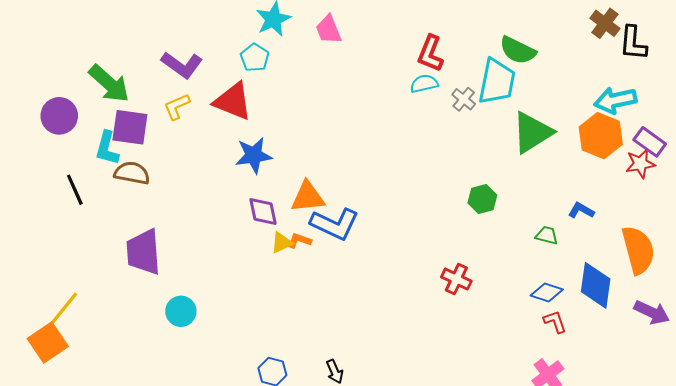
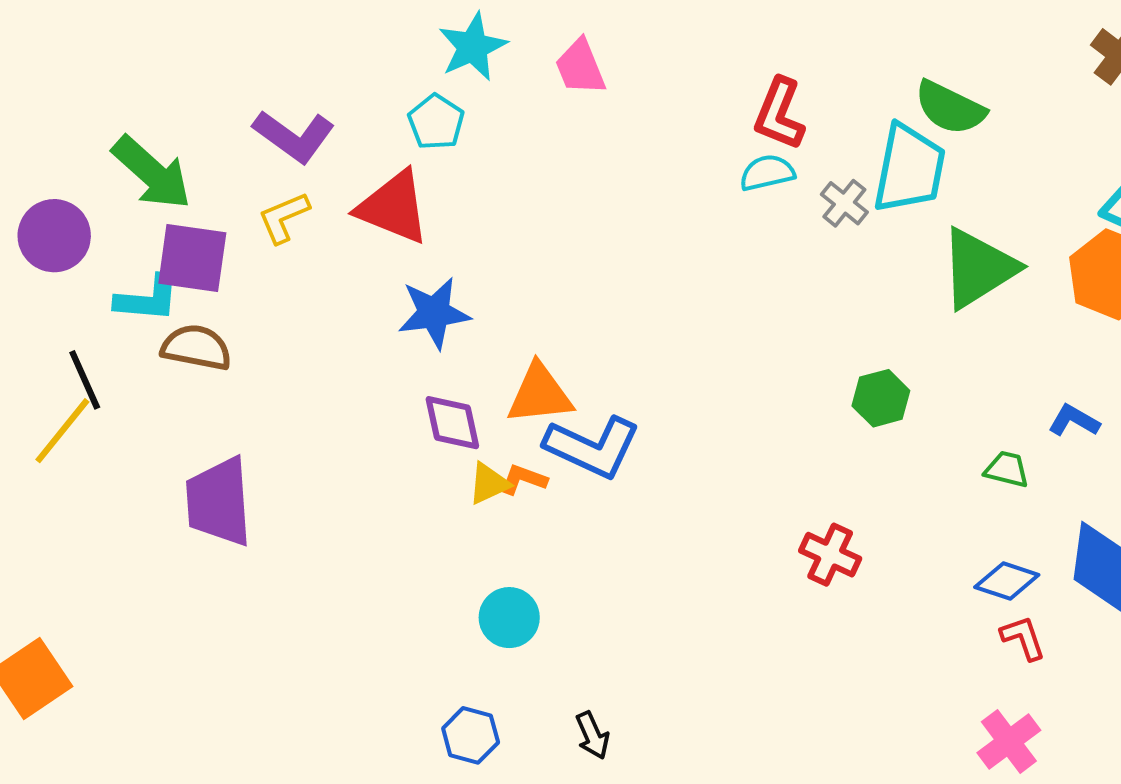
cyan L-shape: (107, 148) -> (148, 299), turned -100
yellow line: (63, 309) -> (62, 431), moved
cyan circle: (181, 311) -> (509, 618), moved

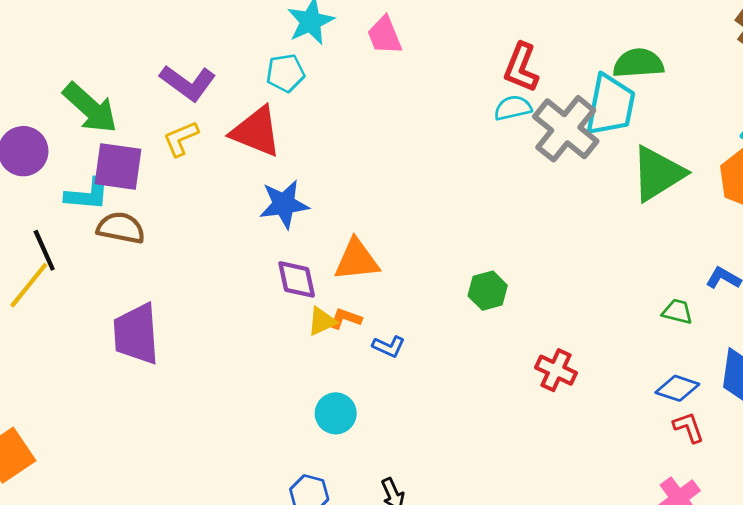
green semicircle: (950, 108) -> (638, 63), turned 150
cyan pentagon: (436, 122) -> (285, 73), turned 30
gray cross: (844, 203) -> (566, 129), size x2.0
green hexagon: (881, 398) -> (488, 291), moved
blue L-shape: (592, 447) -> (389, 346), moved, size x0.5

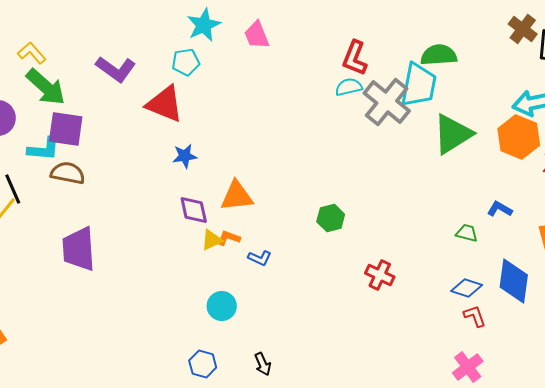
yellow L-shape: (181, 139) -> (32, 53), moved, turned 72
blue star: (284, 204) -> (185, 156), size x0.7

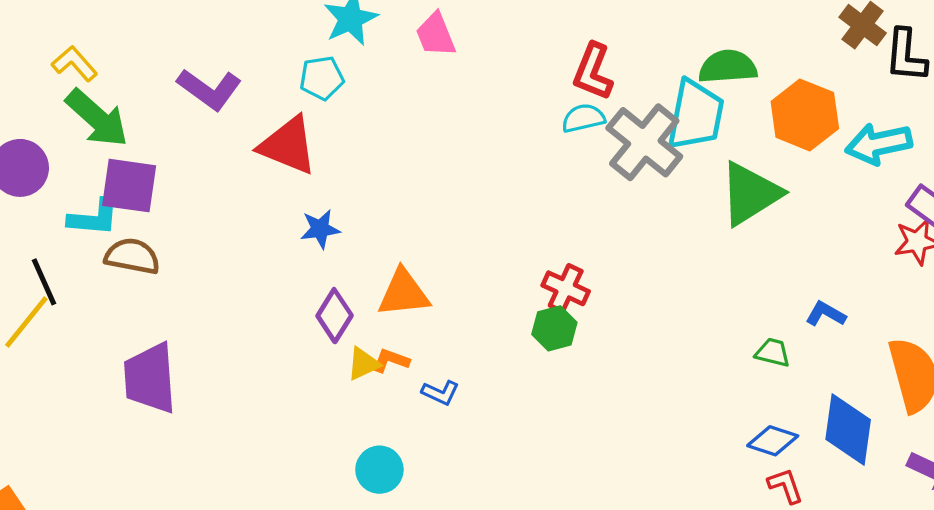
orange hexagon: (519, 137) -> (805, 115), moved
purple diamond: (194, 210) -> (335, 316), turned 44
red cross: (380, 275) -> (566, 288), moved

